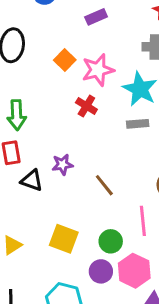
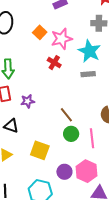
purple star: (62, 165) -> (28, 101), moved
black triangle: (32, 180) -> (11, 126), moved
green circle: (111, 241) -> (71, 134), moved

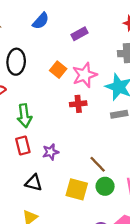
red cross: (54, 63) -> (78, 104), turned -32
yellow square: (40, 150) -> (77, 189), moved

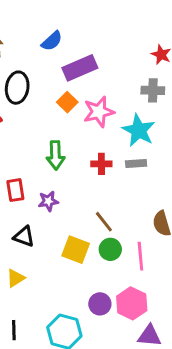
purple rectangle: (79, 34) -> (80, 68), moved, size x1.6
red cross: (78, 104) -> (101, 164), moved
green arrow: (24, 116) -> (55, 155), moved

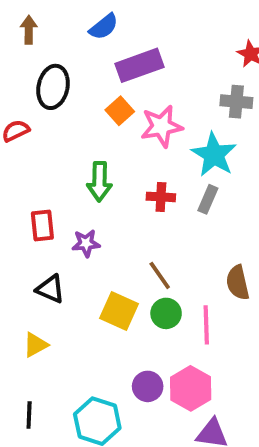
gray rectangle: (136, 164) -> (208, 199), turned -66

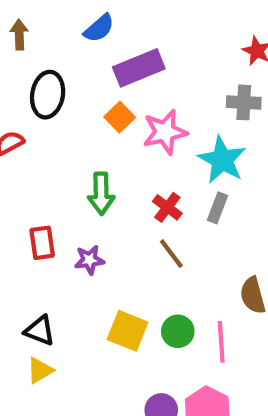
red cross: (161, 197) -> (167, 207), turned 36
brown line: (160, 275) -> (171, 254), moved
black triangle: (50, 289) -> (40, 331), moved

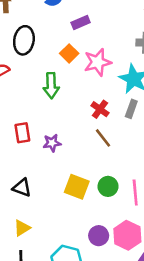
purple rectangle: (139, 68) -> (81, 23), size x0.6
green arrow: (101, 194) -> (51, 85), moved
yellow triangle: (40, 370) -> (22, 228), moved

